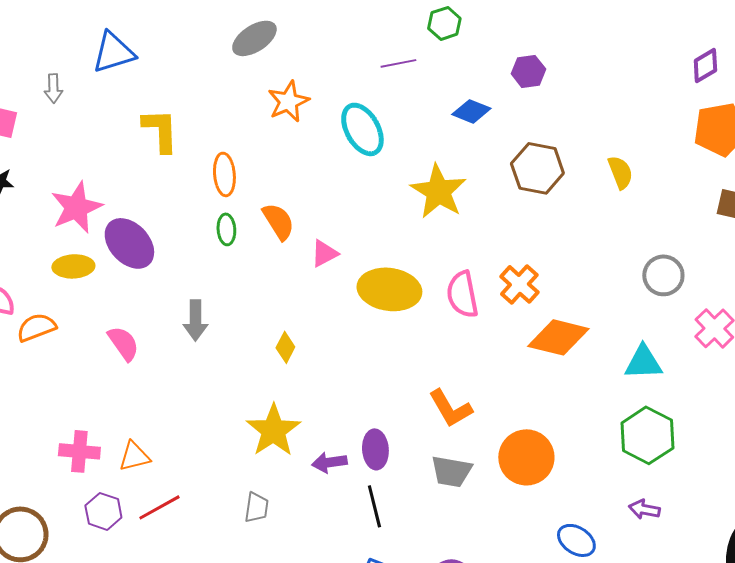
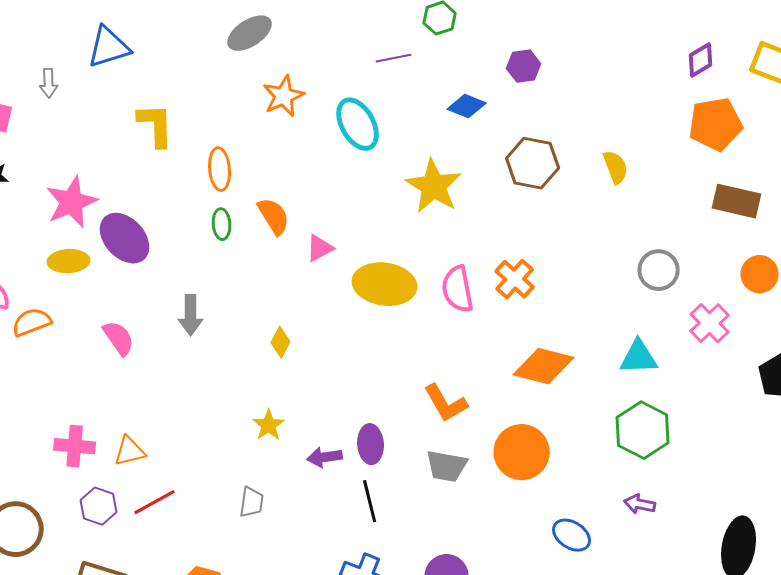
orange diamond: (558, 337) -> (544, 366), moved
yellow star: (273, 430) -> (269, 425), size x0.6

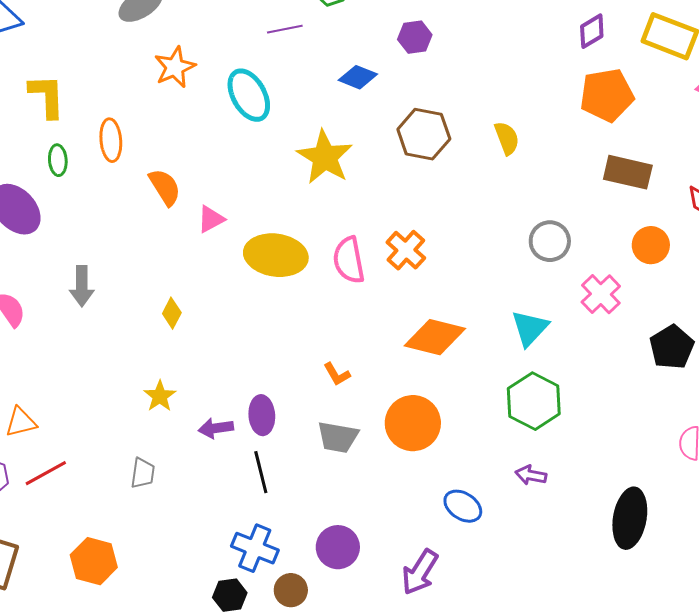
green ellipse: (222, 224) -> (58, 160), moved
cyan triangle: (639, 357) -> (530, 328), turned -45
orange L-shape: (446, 403) -> (337, 374), size x0.6

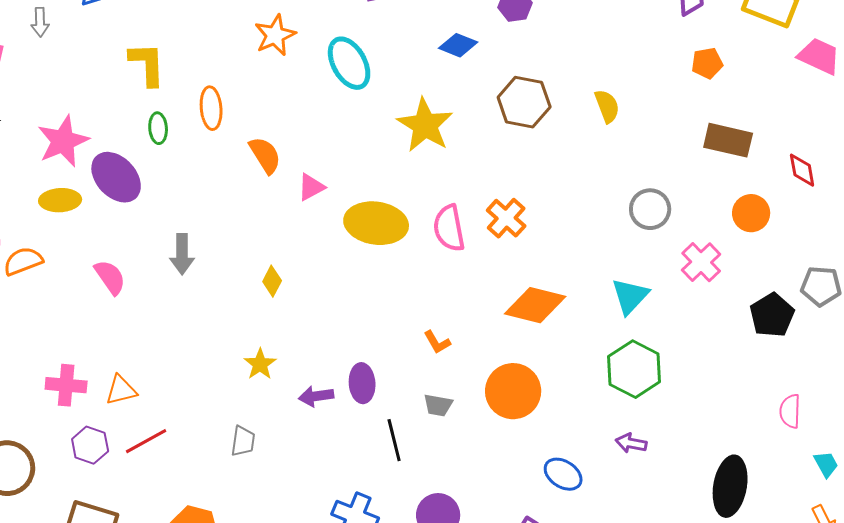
orange pentagon: (607, 95) -> (707, 63), size x0.6
gray trapezoid: (338, 437) -> (438, 405), size x0.7
black line: (261, 472) -> (394, 440), moved

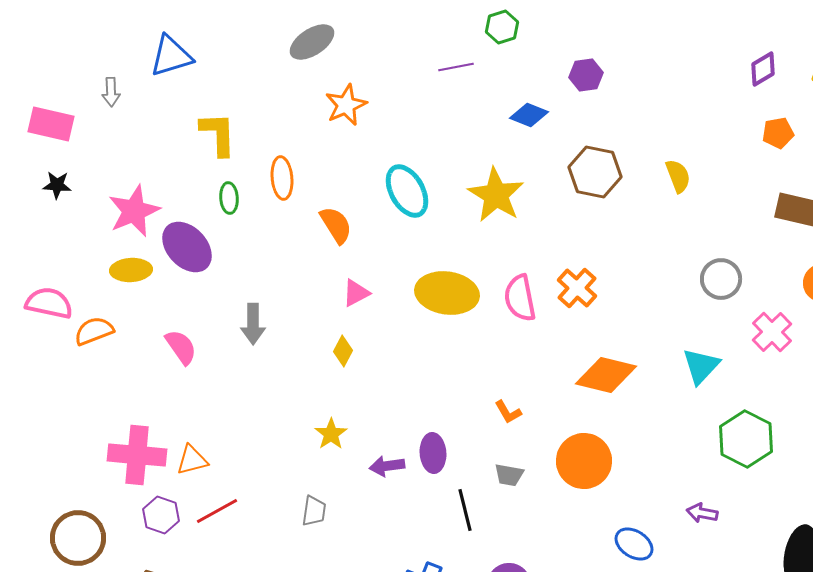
cyan ellipse: (349, 63) -> (407, 191), moved
pink triangle: (311, 187) -> (356, 293), moved
green hexagon: (634, 369) -> (746, 439), moved
pink cross: (66, 385) -> (137, 455), size x1.4

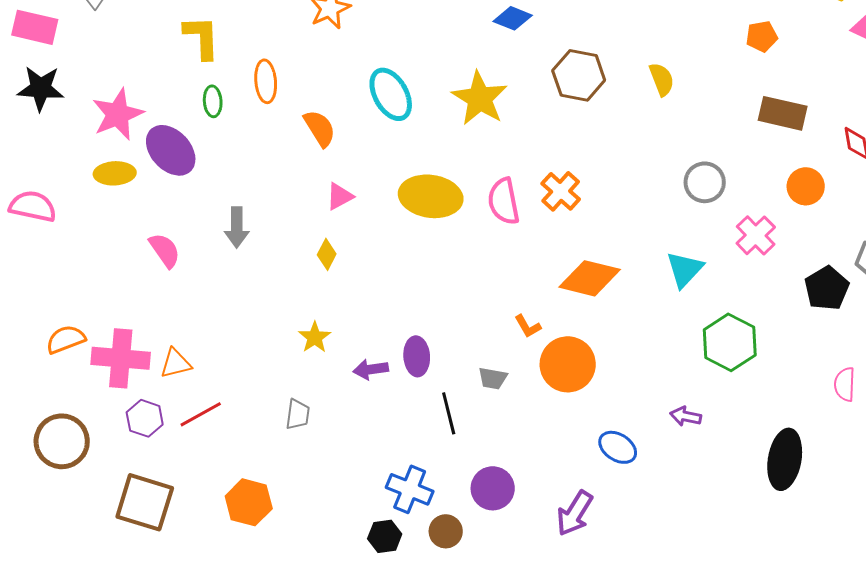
black star: (57, 185) -> (41, 88), size x1.6
orange semicircle: (94, 331) -> (66, 339), moved
orange L-shape: (508, 412) -> (528, 326), moved

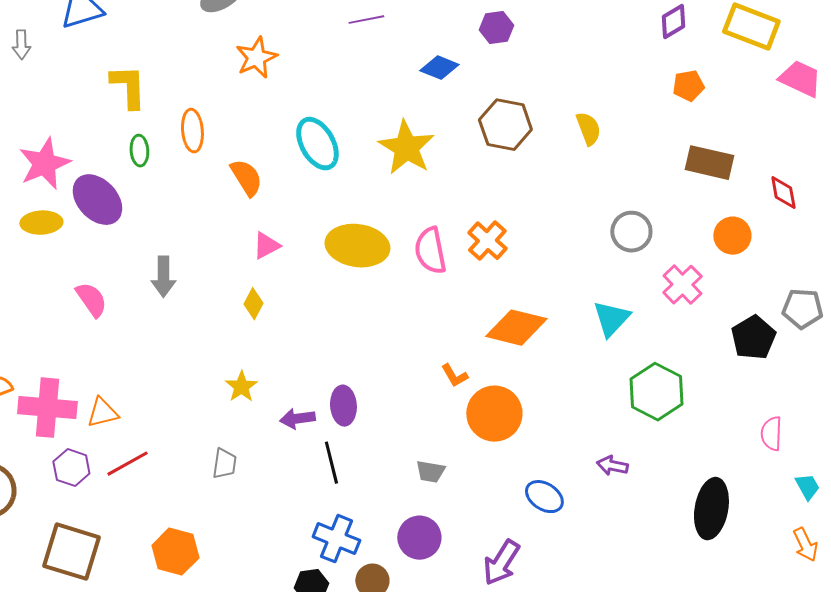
gray trapezoid: (493, 378) -> (430, 472), moved
black line: (449, 413) -> (331, 463), moved

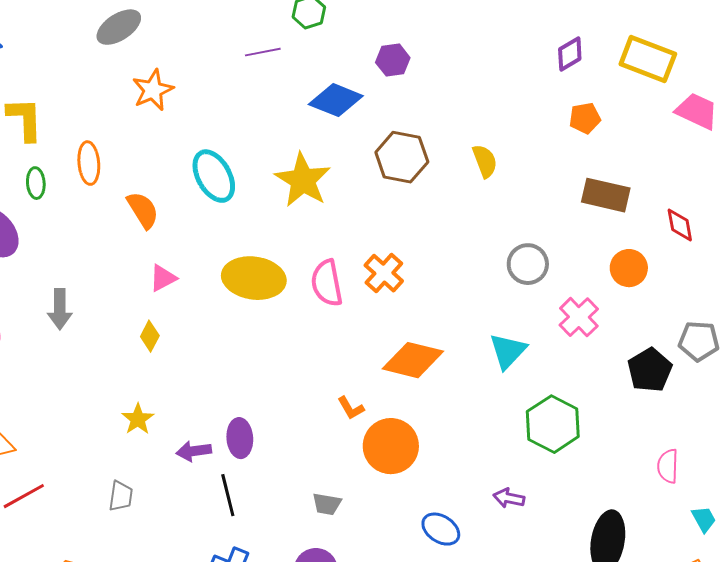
blue diamond: (439, 68) -> (336, 100), size x1.4

